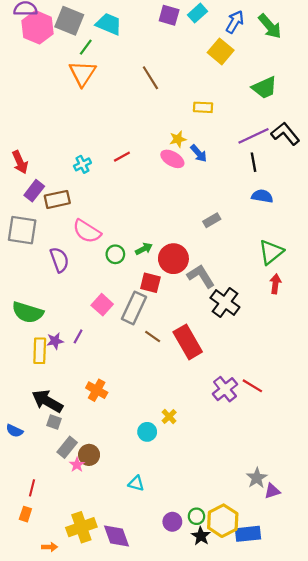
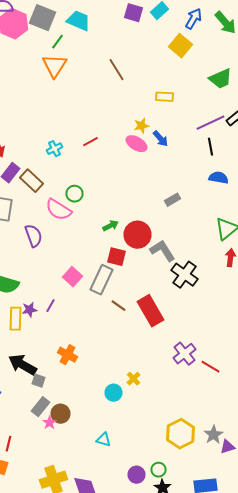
brown rectangle: (57, 199) -> (32, 181), turned 55
green circle: (115, 254) -> (74, 194), moved
red line: (252, 386) -> (210, 367), moved
gray square: (54, 422) -> (38, 381), moved
yellow hexagon: (223, 521) -> (180, 434), moved

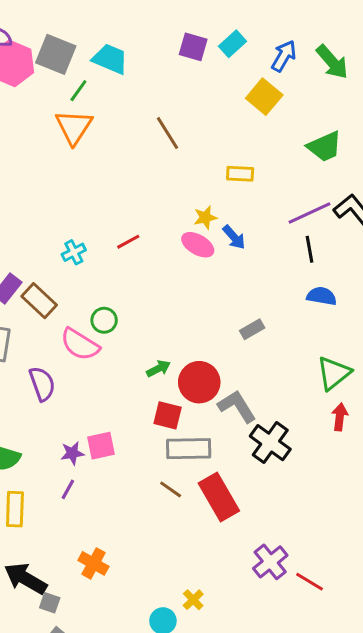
pink square: (72, 277) -> (101, 446), turned 36
gray rectangle: (102, 280) -> (189, 449), moved, turned 64
purple star: (30, 310) -> (72, 453), moved

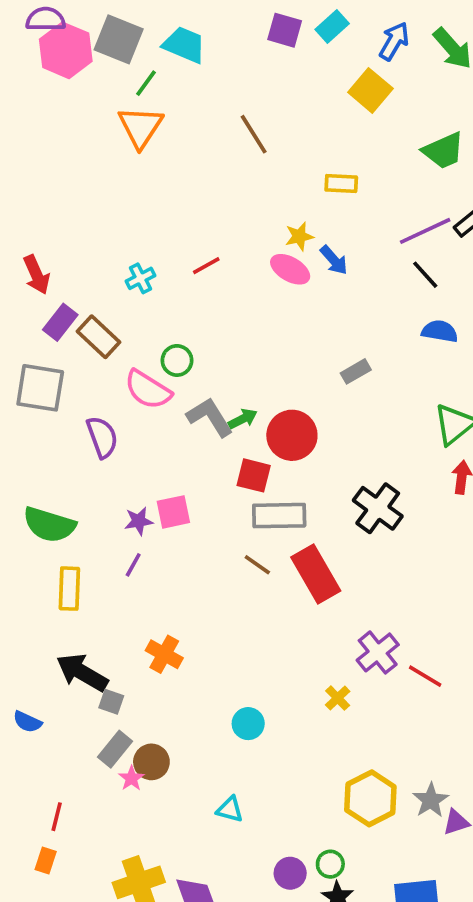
black line: (310, 249) -> (425, 275), turned -32
gray L-shape: (237, 406) -> (210, 417), moved
yellow cross: (193, 600) -> (338, 698), moved

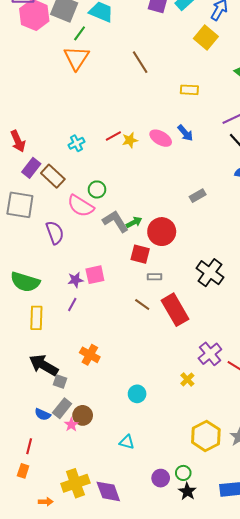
yellow star: (299, 236) -> (130, 140), moved
gray rectangle: (279, 516) -> (154, 277), size x0.5
blue semicircle: (27, 722) -> (43, 414), moved

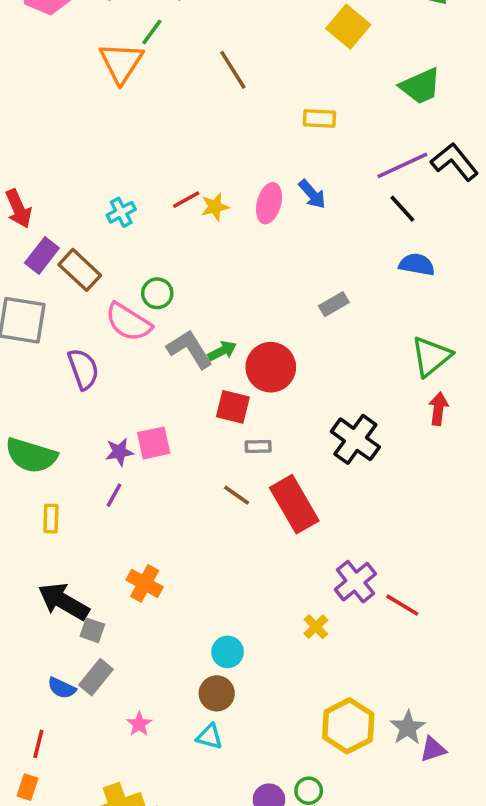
green line: (80, 33) -> (152, 32), moved
pink ellipse: (161, 138) -> (269, 203), turned 75
yellow rectangle: (36, 318) -> (51, 519), size x0.7
brown circle: (83, 415) -> (217, 693), moved
pink star: (71, 425) -> (139, 724), moved

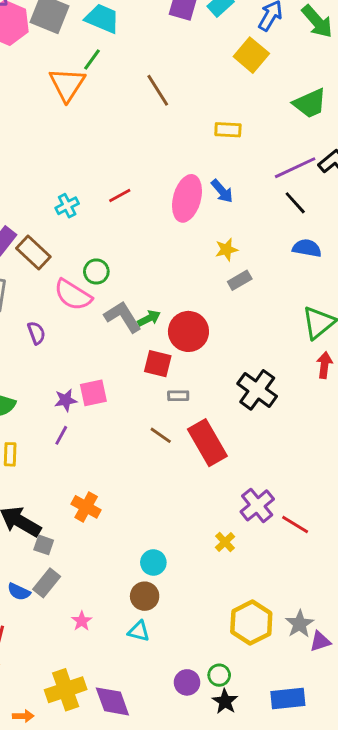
pink ellipse: (269, 203) -> (187, 198), size x1.4
yellow star: (215, 207) -> (226, 250), moved
purple semicircle: (83, 369) -> (36, 333), size x0.7

